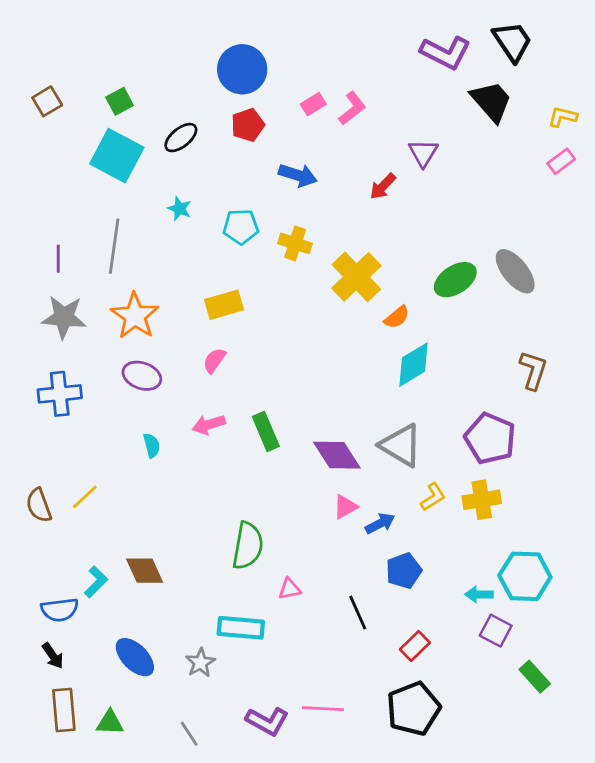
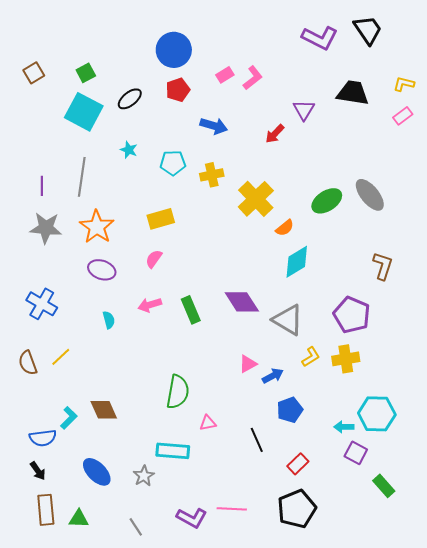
black trapezoid: (491, 101) -> (353, 93), moved, turned -40
yellow cross: (295, 243) -> (212, 175), turned -30
blue cross: (60, 394) -> (42, 304), moved, turned 36
purple diamond: (337, 455) -> (242, 302), moved

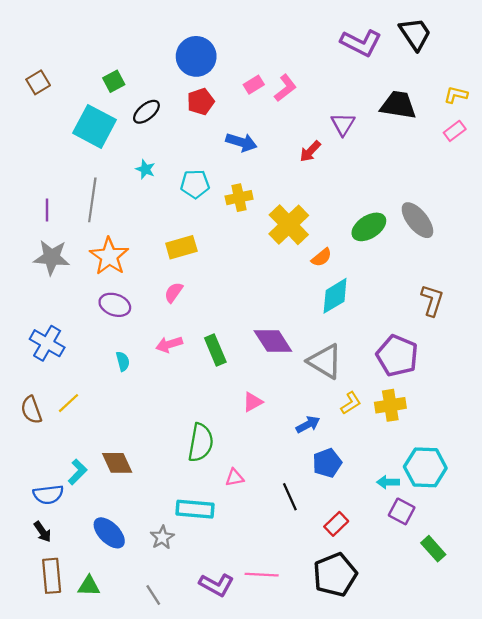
green square: (86, 73) -> (114, 81), moved
pink triangle: (248, 364) -> (253, 402), moved

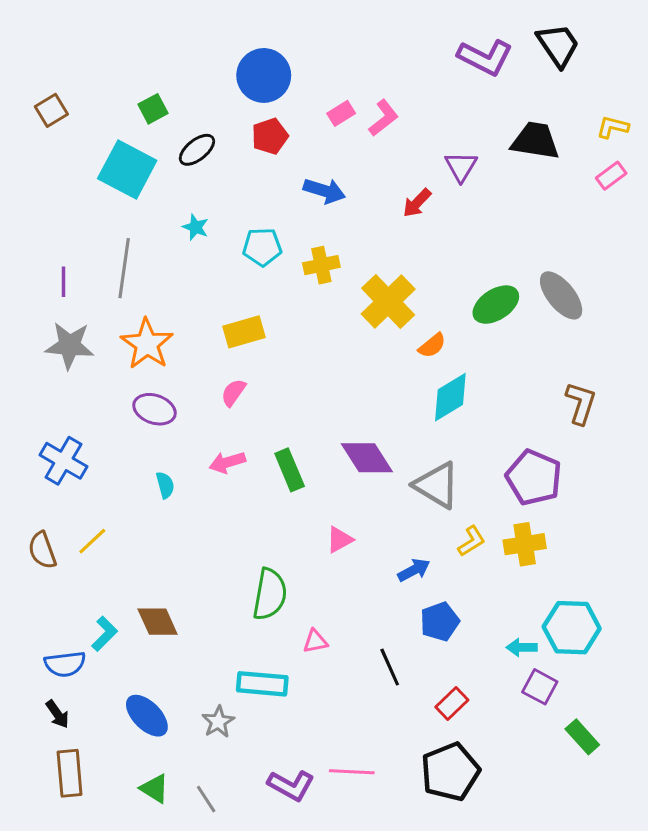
green triangle: (89, 586) -> (155, 788), moved, turned 30

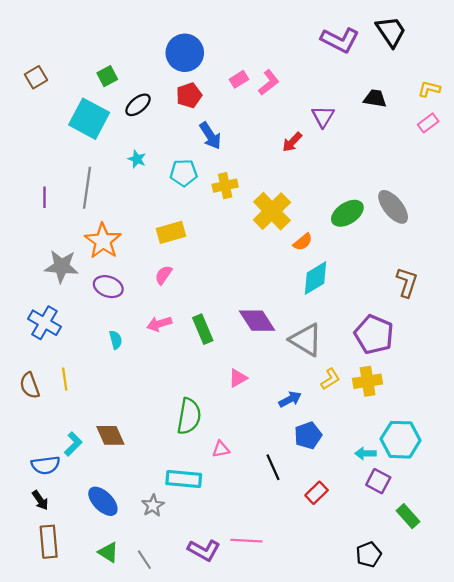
black trapezoid: (535, 141) -> (375, 98), size x0.7
blue arrow: (324, 191) -> (210, 136), moved, turned 40
gray star: (70, 346) -> (61, 266), moved
yellow line: (92, 541) -> (65, 379), turned -55
black pentagon: (450, 772) -> (369, 554), moved, size x0.6

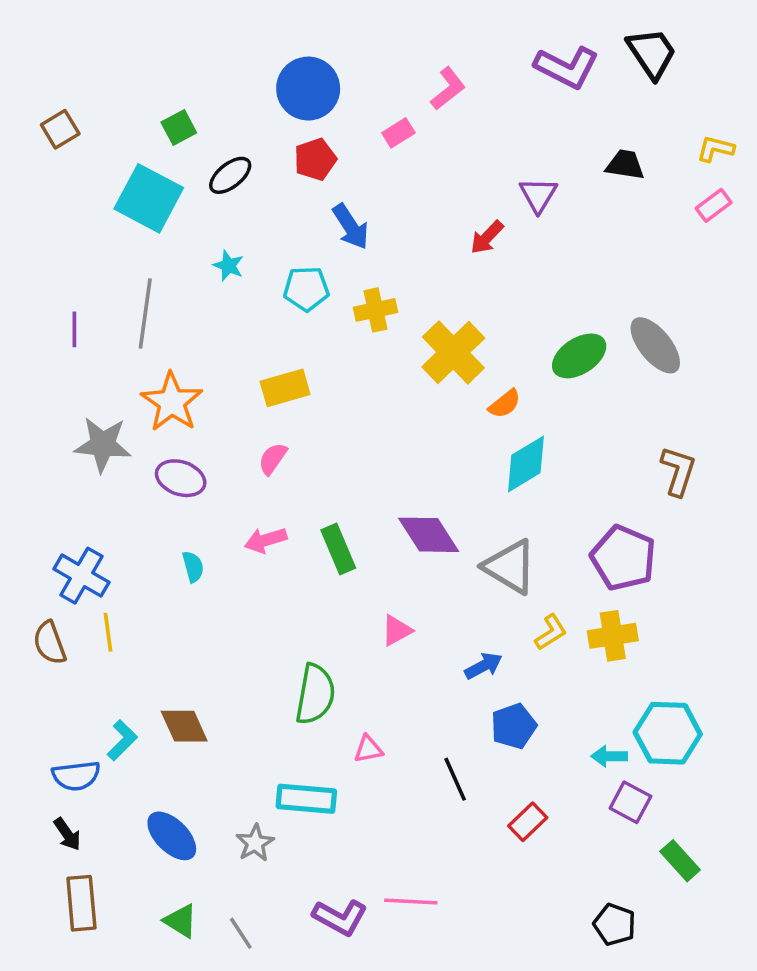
pink L-shape: (269, 83) -> (448, 89), moved
blue cross: (44, 323) -> (81, 576), moved
black pentagon: (369, 554) -> (615, 924), turned -30

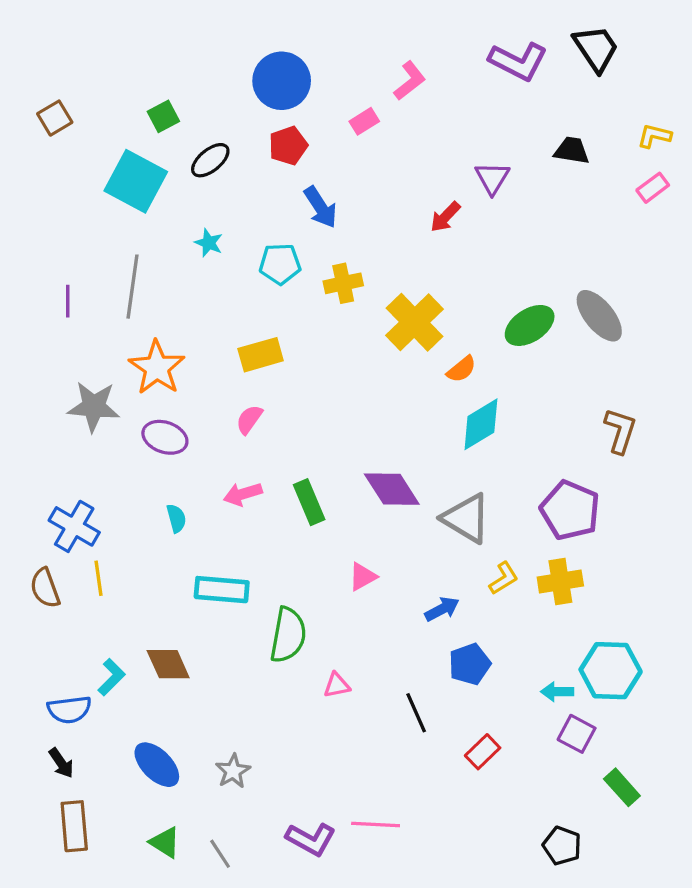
cyan rectangle: (306, 799) -> (222, 590), moved

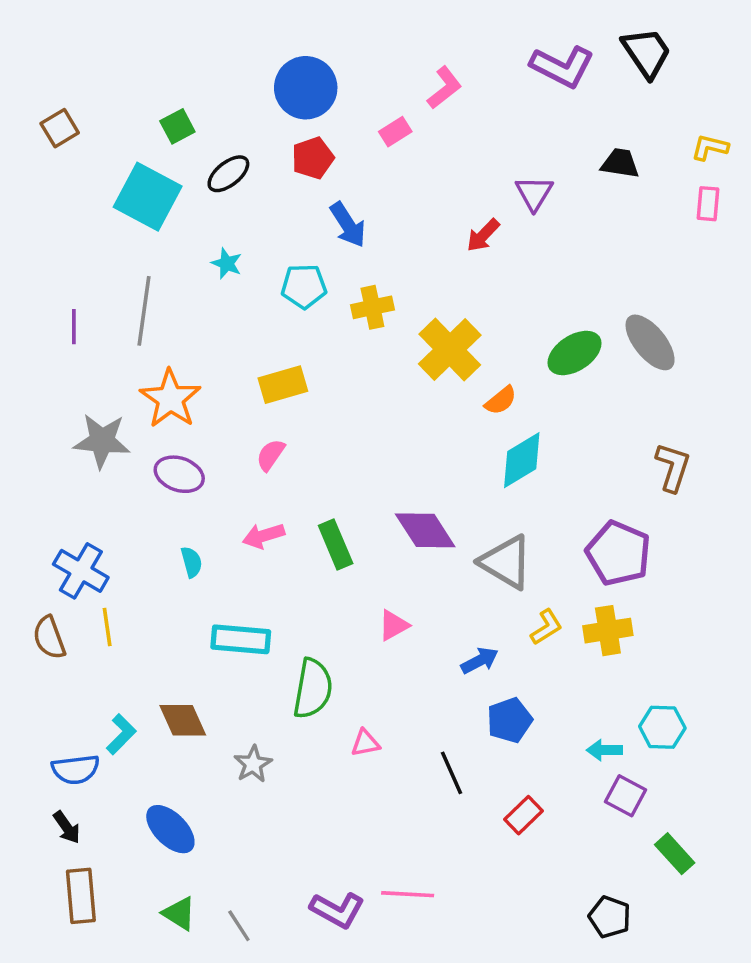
pink rectangle: (653, 188) -> (708, 204), turned -48
cyan hexagon: (611, 671) -> (662, 727), size x0.7
gray star: (233, 771) -> (253, 764), moved

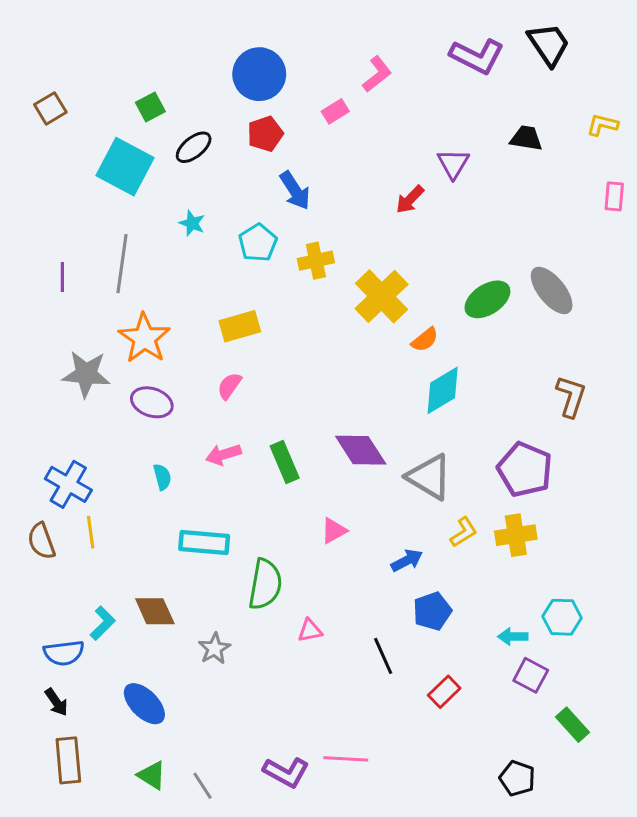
pink rectangle: (708, 204) -> (614, 196), moved
cyan pentagon: (304, 286) -> (258, 243), turned -30

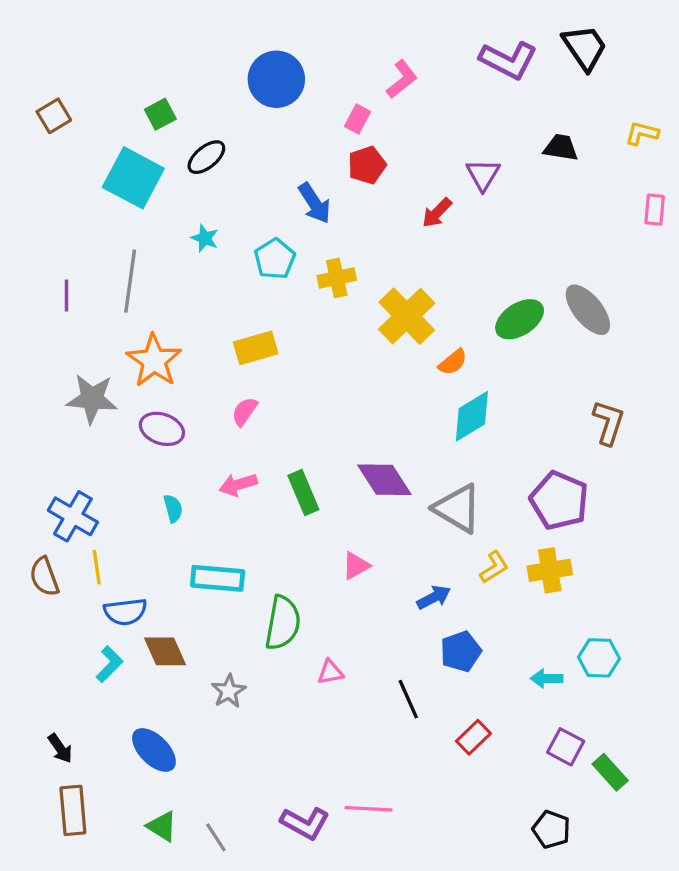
pink rectangle: (335, 111) -> (357, 119), turned -30
red pentagon: (265, 134) -> (367, 165), moved
blue semicircle: (64, 653) -> (125, 612), moved
purple square: (531, 675) -> (566, 747), moved

